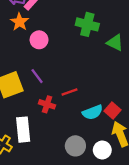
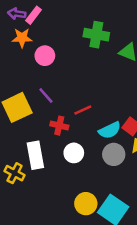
orange star: (19, 22) -> (22, 38), turned -30
gray circle: (75, 146) -> (114, 154), moved
white circle: (102, 150) -> (74, 153), moved

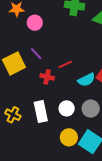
white circle: (74, 153) -> (67, 108), moved
gray circle: (114, 154) -> (91, 109), moved
white rectangle: (35, 155) -> (41, 111), moved

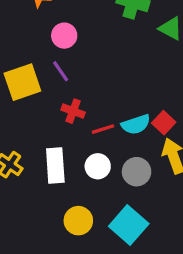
pink circle: (35, 23) -> (64, 36), moved
red line: (65, 64) -> (103, 129), moved
yellow circle: (69, 137) -> (78, 221), moved

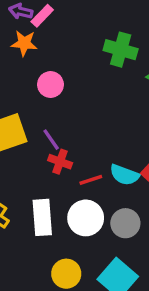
purple line: (61, 71) -> (51, 140), moved
cyan semicircle: (136, 124) -> (124, 175), turned 40
white circle: (98, 166) -> (86, 218), size x1.4

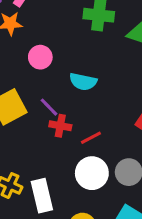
cyan semicircle: (124, 175) -> (83, 82), moved
white rectangle: (42, 217) -> (42, 196), moved

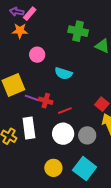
purple line: (49, 107) -> (32, 98), moved, turned -32
white rectangle: (42, 196) -> (29, 128), moved

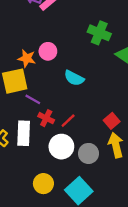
orange star: (20, 31) -> (27, 58), moved
red cross: (46, 101) -> (46, 118), moved
red line: (65, 111) -> (68, 121), turned -32

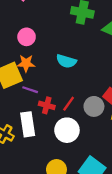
pink circle: (48, 51) -> (27, 37), moved
orange star: (27, 58) -> (26, 63), moved
gray circle: (88, 153) -> (94, 106), moved

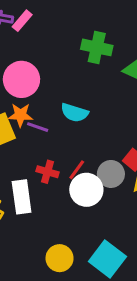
pink circle: (27, 37) -> (21, 79), size x1.5
purple line: (30, 90) -> (38, 127), moved
white circle: (67, 130) -> (86, 190), moved

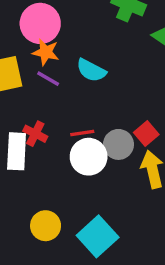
orange star: (20, 115) -> (46, 52), moved
red line: (77, 170) -> (82, 133), turned 35
red cross: (47, 172) -> (35, 134), moved

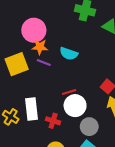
red cross: (35, 134) -> (53, 121), moved
gray circle: (118, 144) -> (89, 127), moved

